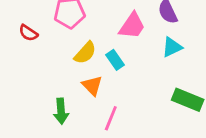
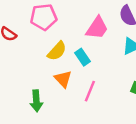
pink line: (111, 118) -> (90, 91), moved

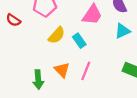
orange triangle: (63, 79) -> (62, 70), moved

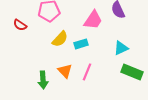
cyan triangle: (123, 31) -> (121, 48), moved
cyan rectangle: (79, 41) -> (81, 44), turned -72

